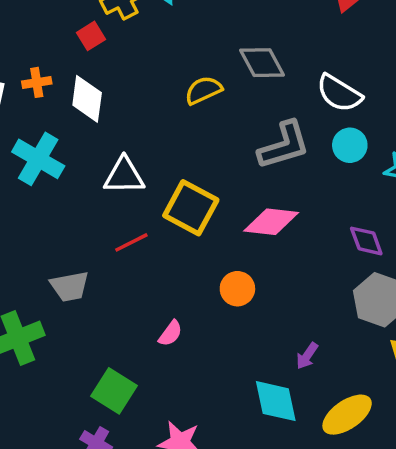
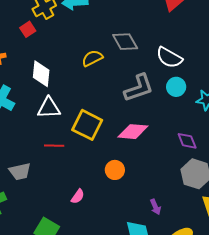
white diamond: (87, 99) -> (41, 74), moved
red line: (131, 242) -> (54, 146), turned 30
purple arrow: (307, 356) -> (155, 207), turned -56

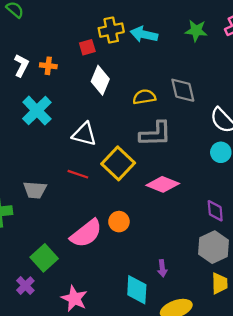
white diamond: (41, 74) -> (100, 80), moved
gray L-shape: (139, 88) -> (155, 134), moved
orange circle: (115, 170) -> (119, 222), moved
pink semicircle: (78, 196) -> (86, 233), size x2.0

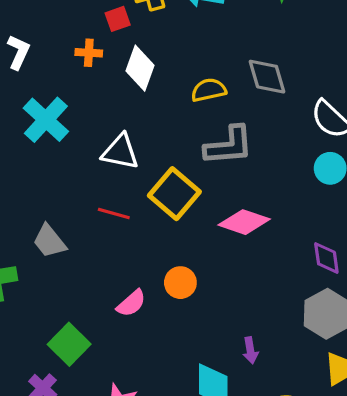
orange cross: (48, 66) -> (89, 53), moved
gray trapezoid: (35, 190) -> (49, 241), turned 50
pink semicircle: (86, 233) -> (131, 303), size x0.6

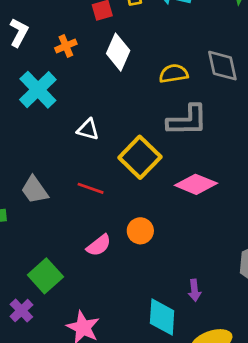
orange cross: (89, 53) -> (66, 46), moved, turned -30
white triangle: (120, 152) -> (88, 129), moved, size x0.7
red line: (114, 213) -> (91, 188), moved

